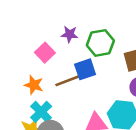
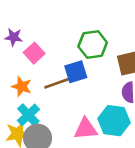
purple star: (70, 34) -> (14, 37), moved

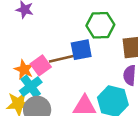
pink square: (34, 53) -> (41, 65), moved
orange star: (22, 87) -> (24, 70), moved

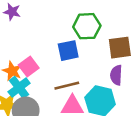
brown line: (62, 59) -> (67, 86), moved

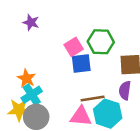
pink square: (29, 67) -> (74, 47), moved
brown line: (67, 86) -> (93, 99), moved

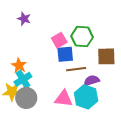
purple semicircle: (125, 90) -> (92, 81), moved, turned 63
brown line: (93, 99) -> (76, 69), moved

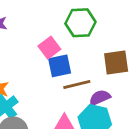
green hexagon: (82, 37) -> (80, 23), moved

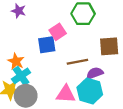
blue square: (60, 66) -> (47, 45), moved

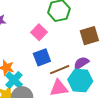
blue square: (47, 45) -> (42, 57), moved
brown line: (77, 62) -> (60, 70), moved

